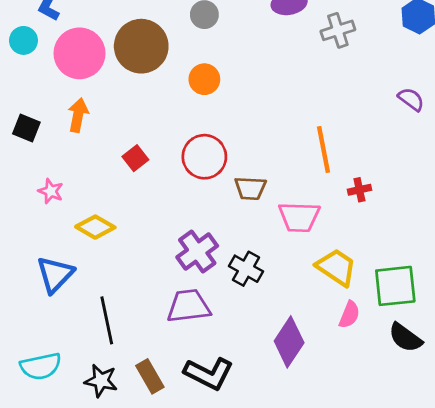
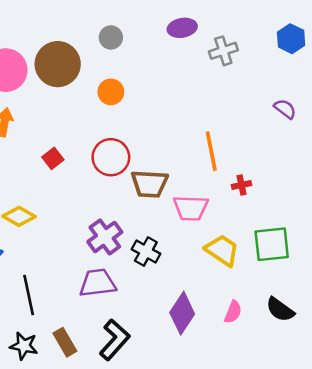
brown trapezoid: (250, 188) -> (150, 184), size x1.4
green square: (395, 286) -> (272, 244), moved
pink semicircle: (349, 315) -> (233, 312), moved
black L-shape: (209, 374) -> (115, 340), turned -75

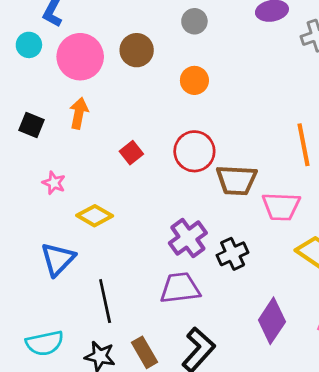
brown circle: (58, 64) -> (137, 50), size x0.7
black cross: (146, 251) -> (233, 254), turned 36

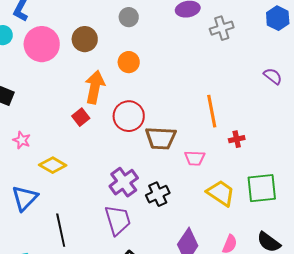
orange arrow: (79, 113) -> (95, 87), moved, size x1.4
pink trapezoid: (281, 206) -> (195, 158), size x0.7
purple trapezoid: (180, 288) -> (118, 220), turned 80

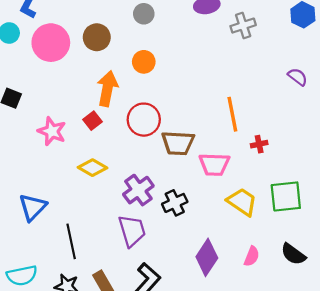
pink star: (22, 140) -> (52, 131), moved, size x1.5
pink trapezoid: (195, 158) -> (214, 164), size x1.4
yellow diamond: (53, 165) -> (92, 168), moved

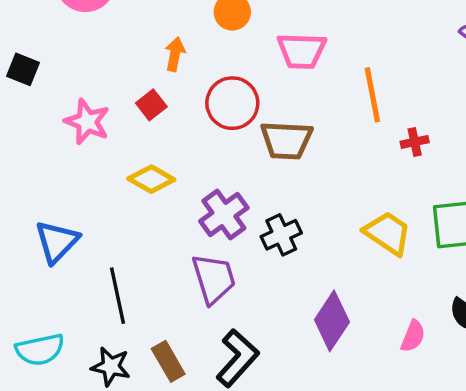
orange arrow: (107, 89) -> (175, 54), size x0.6
pink trapezoid: (214, 164) -> (302, 51), moved
pink semicircle: (252, 256) -> (413, 336), moved

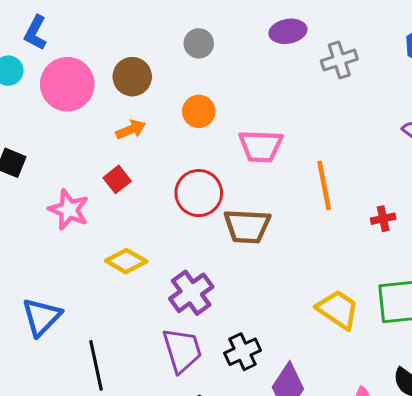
orange arrow: (175, 54) -> (131, 130), moved, turned 56
red square: (151, 105) -> (117, 179), moved
red cross: (415, 142) -> (383, 219), moved
black cross: (281, 235) -> (243, 352), moved

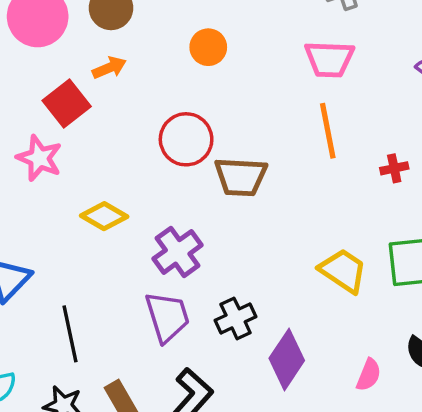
orange circle: (199, 111) -> (208, 47), moved
pink trapezoid: (261, 146) -> (329, 59), moved
red square: (117, 179) -> (67, 103), moved, size x1.5

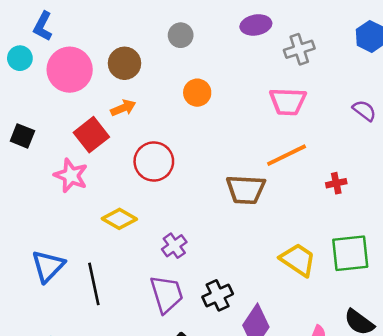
orange line: (328, 131) -> (287, 155), turned 75
red circle: (186, 139) -> (154, 161), moved
brown trapezoid: (241, 177) -> (246, 190), moved
purple cross: (178, 252) -> (174, 246), size x0.7
black line: (70, 334) -> (94, 284), moved

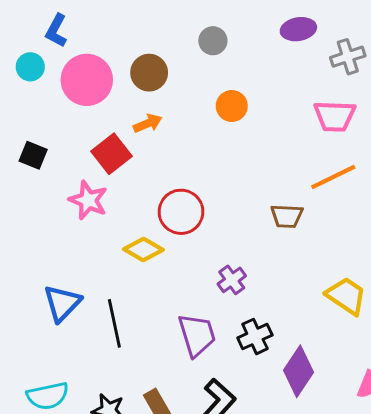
red circle: (154, 161) -> (181, 212), moved
brown trapezoid: (246, 190) -> (287, 216), size x0.7
purple cross: (174, 246) -> (232, 280), moved

